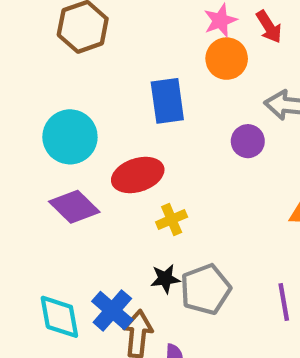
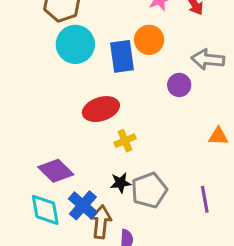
orange circle: (227, 59) -> (149, 40), moved
cyan circle: (70, 137) -> (75, 44), moved
purple diamond: (74, 207) -> (56, 171), moved

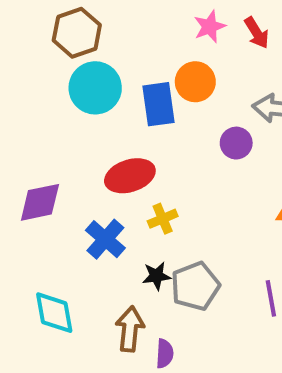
purple diamond: (56, 171) -> (40, 202), moved, turned -56
blue cross: (83, 205) -> (105, 239), moved

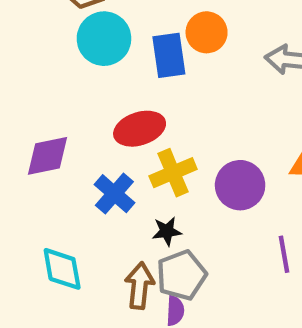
purple circle: (236, 143) -> (240, 185), moved, size x1.5
yellow cross: (163, 219) -> (173, 173), size x1.5
gray pentagon: (195, 286) -> (181, 275), moved

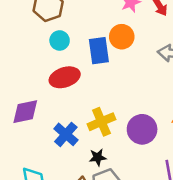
cyan circle: (104, 39) -> (60, 40), size x0.6
red ellipse: (140, 129) -> (65, 77), moved

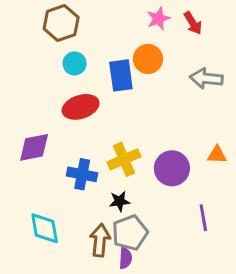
blue cross: (66, 134) -> (82, 174), turned -30

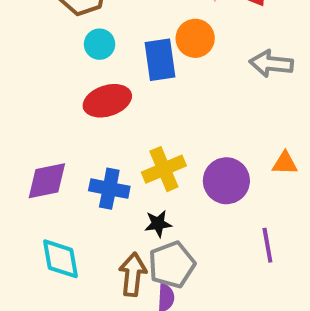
purple diamond: (34, 147) -> (47, 181), moved

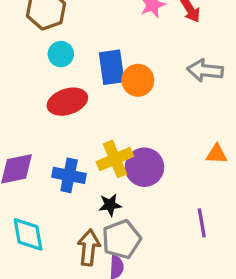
orange circle: (195, 38) -> (138, 80), moved
purple circle: (226, 181) -> (144, 167), moved

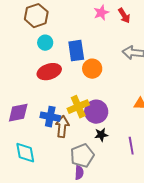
orange circle: (138, 80) -> (92, 69), moved
black star: (110, 205) -> (101, 135), moved
brown arrow: (89, 247) -> (62, 127), moved

